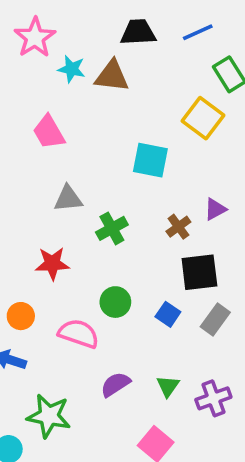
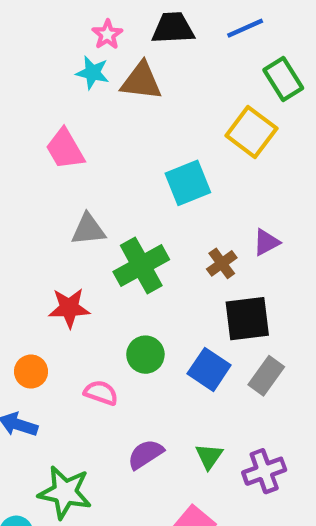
pink star: (35, 38) -> (107, 34), moved, size x0.6
cyan square: (150, 160) -> (188, 183), turned -33
green cross: (112, 228) -> (141, 266), size x1.4
blue square: (168, 314) -> (209, 369), size x1.4
pink semicircle: (79, 334) -> (101, 393), size x0.7

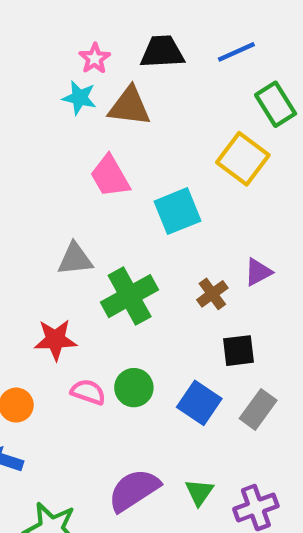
pink trapezoid: (65, 149) -> (110, 176), moved
black square: (247, 319) -> (239, 351), size x0.7
pink semicircle: (101, 393) -> (88, 392), moved
purple semicircle: (145, 454) -> (134, 490), size x1.4

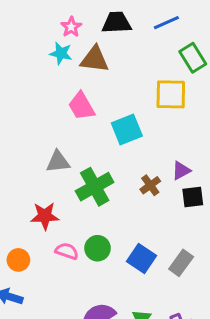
yellow square: (243, 159) -> (171, 94), turned -36
black square: (239, 351) -> (193, 197), moved

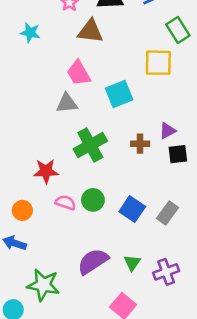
cyan star: (61, 53) -> (30, 33), moved
gray triangle: (58, 162) -> (67, 103), moved
brown cross: (150, 185) -> (140, 144), turned 36

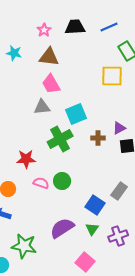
brown triangle: (90, 31) -> (49, 57), moved
cyan square: (119, 94) -> (76, 114), moved
blue square: (132, 209) -> (95, 205), moved

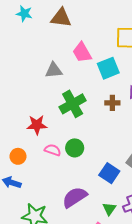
pink trapezoid: (51, 84) -> (82, 52), moved
cyan square: (76, 114) -> (108, 68), moved
green triangle: (92, 229) -> (109, 209), moved

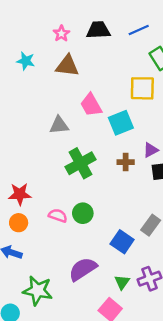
red star: (37, 125) -> (20, 194), moved

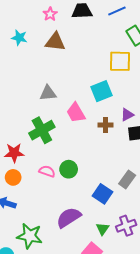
pink trapezoid: (91, 105) -> (76, 113), moved
green cross: (80, 163) -> (42, 130), moved

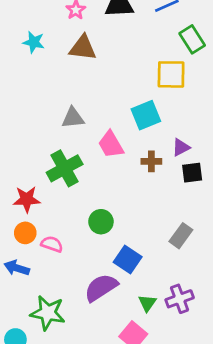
pink semicircle: (47, 171) -> (52, 244), moved
blue square: (103, 194) -> (128, 260), moved

